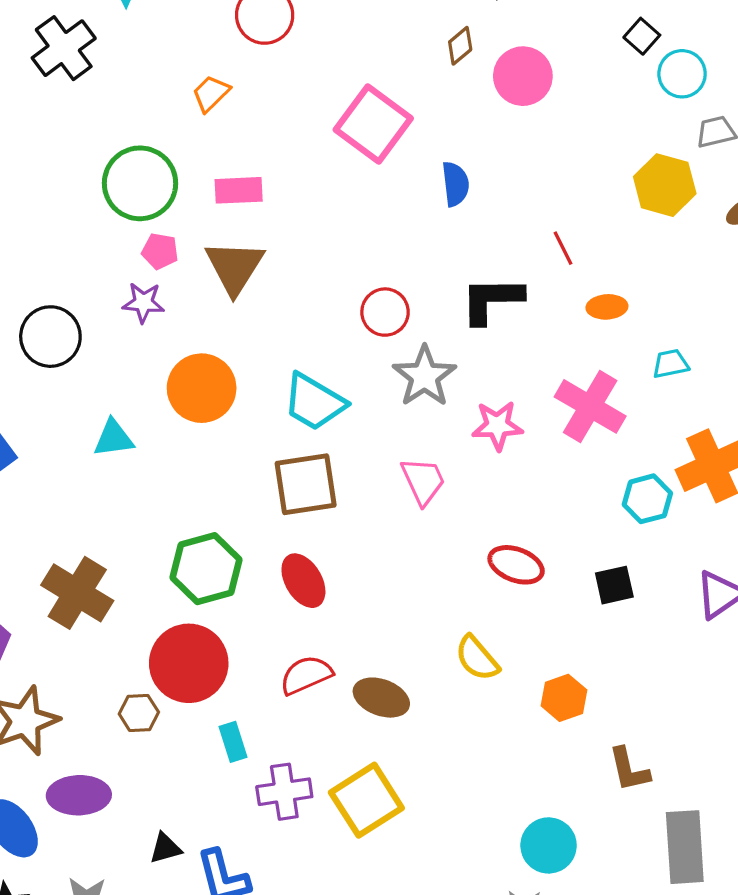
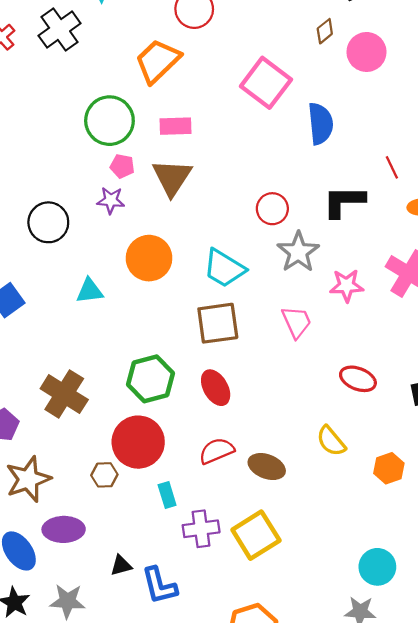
orange trapezoid: (211, 93) -> (158, 61), size x1.8
blue semicircle: (455, 184) -> (321, 124), size x1.4

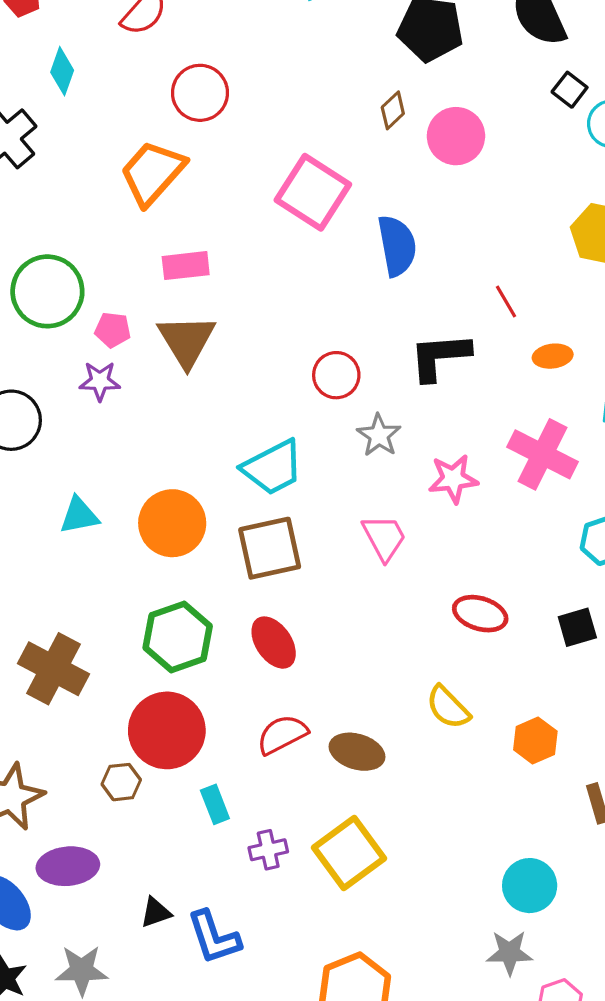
green circle: (109, 121) -> (47, 291), moved
gray star: (298, 252) -> (379, 435), size x0.7
orange circle: (149, 258) -> (172, 523), moved
cyan trapezoid: (224, 268) -> (273, 467), turned -54
purple cross: (201, 529) -> (268, 850), size x0.7

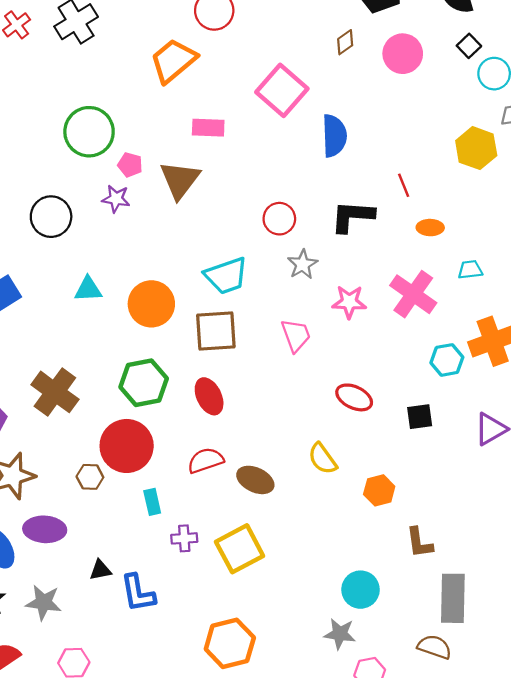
pink circle: (456, 136) -> (403, 54), moved
pink rectangle: (186, 266) -> (208, 128), moved

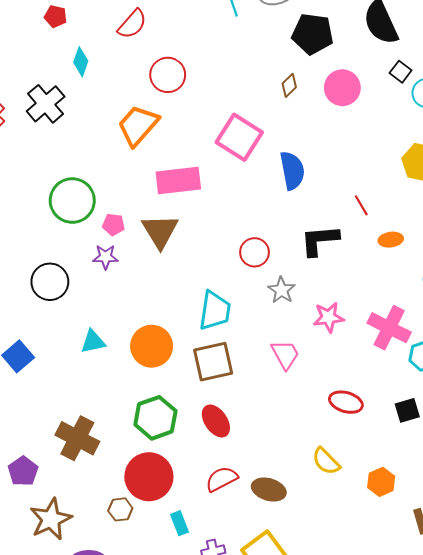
pink rectangle: (208, 128) -> (178, 181), size x1.5
cyan trapezoid: (226, 276) -> (215, 311), turned -54
pink cross: (413, 294) -> (389, 328), moved

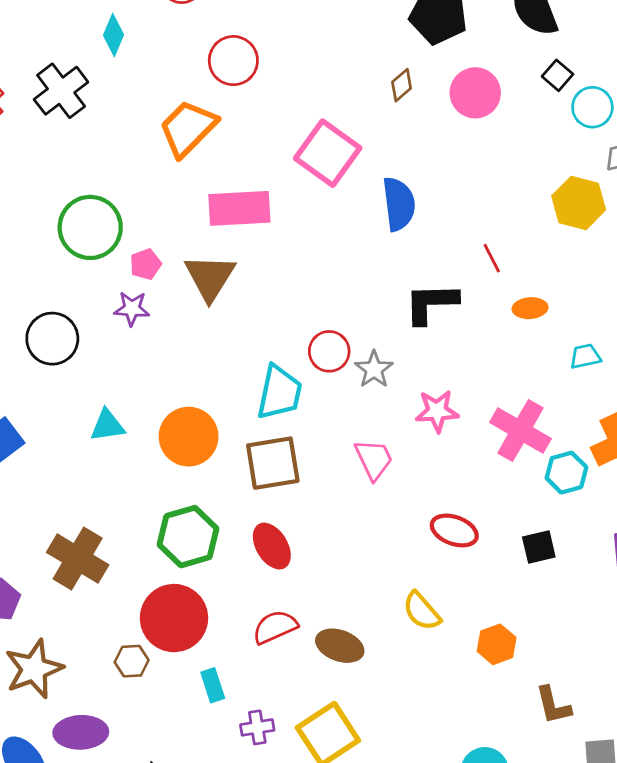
pink pentagon: (113, 225) -> (146, 264), turned -30
red circle: (255, 252) -> (329, 351), moved

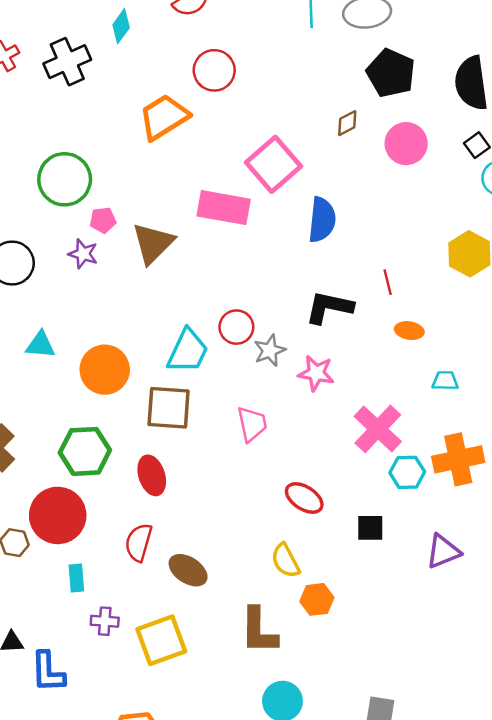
pink rectangle: (239, 208) -> (224, 208), moved
pink star: (437, 411) -> (316, 373), moved
yellow semicircle: (422, 611) -> (286, 561), moved
red semicircle: (275, 627) -> (139, 542), turned -63
brown L-shape: (553, 705) -> (259, 631), moved, size x1.4

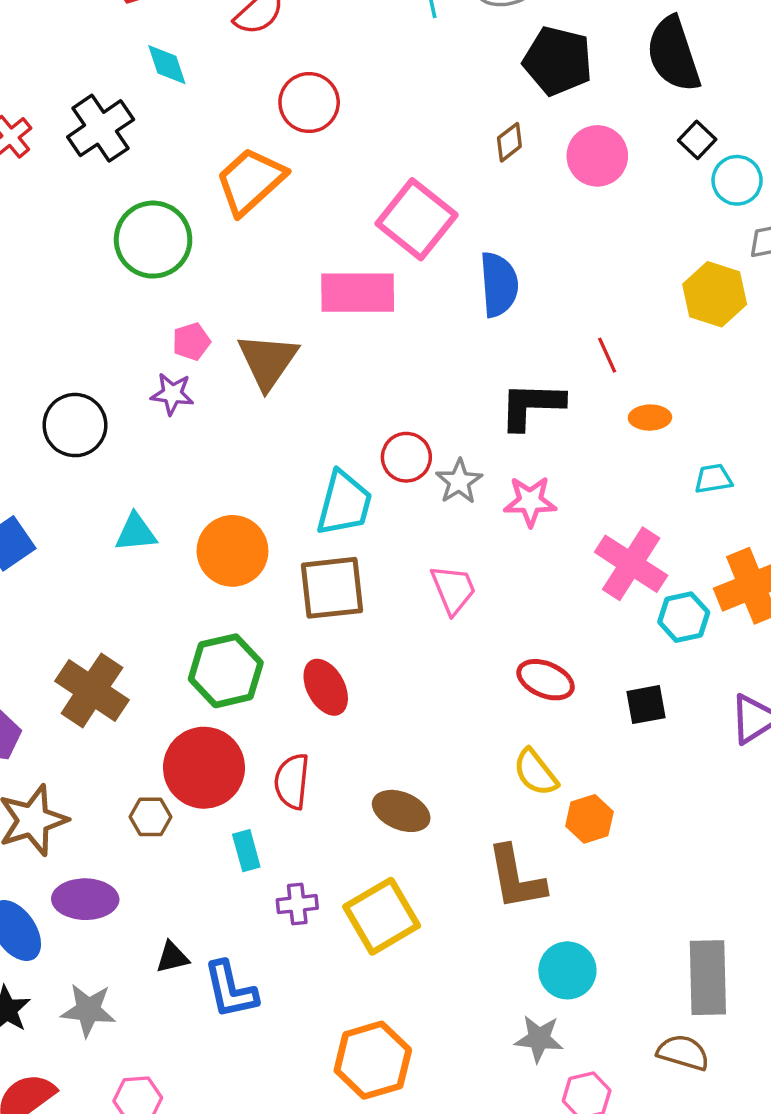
cyan diamond: (121, 26) -> (167, 65), turned -44
green circle: (65, 179) -> (153, 240), moved
red semicircle: (139, 542) -> (292, 781), moved

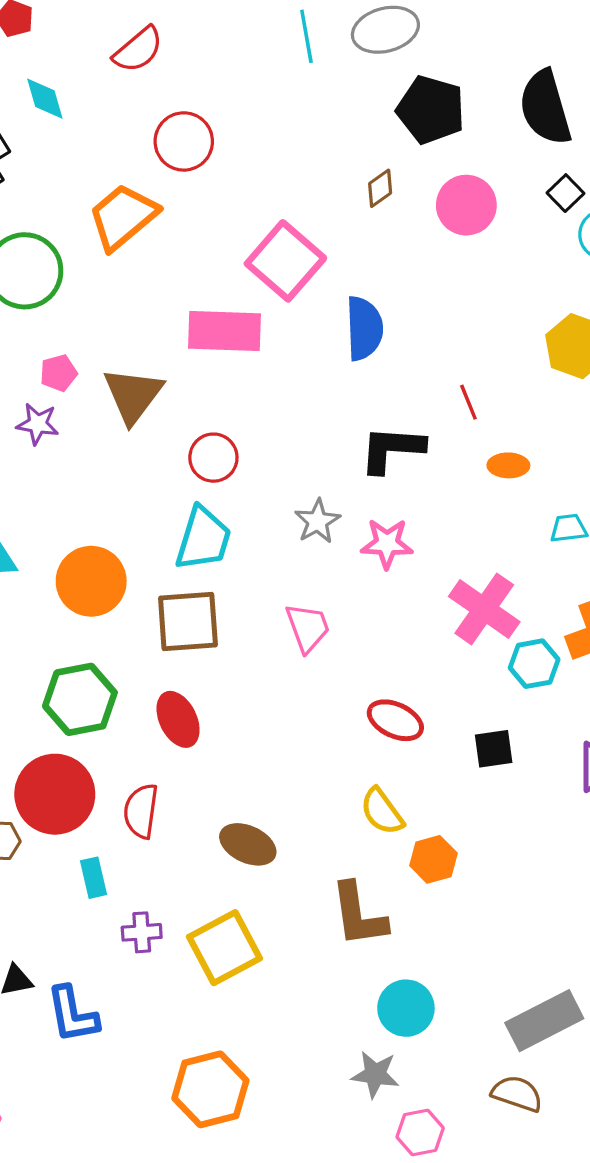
red circle: (406, 457) -> (213, 458), moved
gray rectangle: (708, 978) -> (544, 1021), turned 62

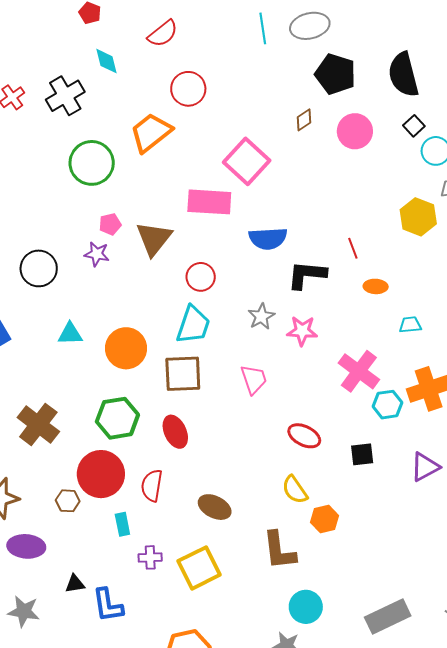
blue semicircle: (364, 328) -> (268, 238), moved, turned 87

